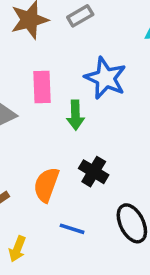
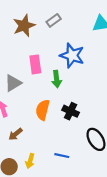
orange semicircle: (46, 185) -> (43, 110), moved
blue line: (72, 229) -> (62, 156), moved

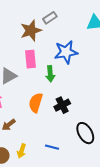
brown star: (24, 26) -> (31, 31), moved
blue star: (72, 55) -> (66, 52), turned -30
black cross: (71, 111) -> (62, 105), turned 35

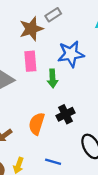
orange semicircle: (36, 103) -> (37, 124), moved

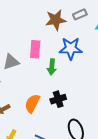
gray rectangle: (53, 15) -> (80, 14), moved
brown star: (31, 29) -> (56, 20), moved

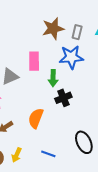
gray rectangle: (80, 14) -> (77, 32), moved, turned -48
black cross: (58, 99) -> (63, 98), moved

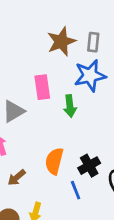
black cross: (63, 98) -> (89, 166), moved
blue line: (48, 154) -> (76, 190), moved, turned 56

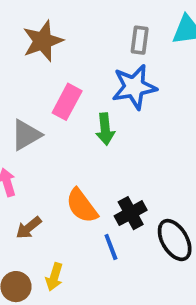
brown star: (61, 42) -> (43, 41), moved
pink rectangle: (42, 87) -> (67, 102), turned 35
orange semicircle: (54, 161) -> (82, 206), turned -52

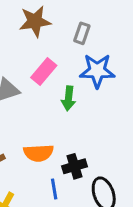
gray rectangle: (140, 40) -> (82, 33), moved
orange semicircle: (82, 206) -> (38, 153), turned -68

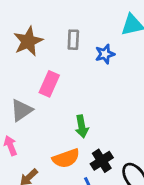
blue star: (97, 71) -> (105, 54), moved, size x0.6
green arrow: (68, 98) -> (82, 126), moved

